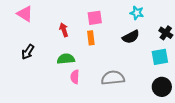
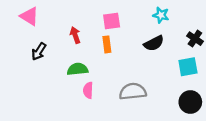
black arrow: (28, 52) -> (39, 51), moved

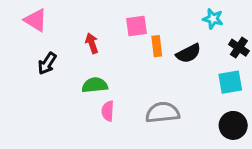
cyan star: (161, 15) -> (213, 19), moved
orange rectangle: (107, 44) -> (157, 46), moved

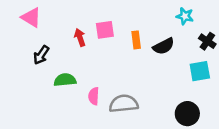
pink square: (137, 26) -> (105, 30), moved
green semicircle: (95, 85) -> (65, 80), moved
gray semicircle: (162, 112) -> (124, 104), moved
black circle: (233, 125) -> (187, 114), moved

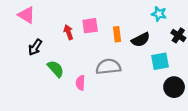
cyan square: (200, 71) -> (160, 61), moved
green semicircle: (65, 80) -> (56, 69), turned 54
gray semicircle: (124, 104) -> (108, 67), moved
black circle: (187, 114) -> (174, 87), moved

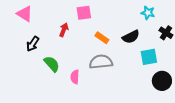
pink square: (90, 26) -> (84, 13), moved
red arrow: (68, 32) -> (64, 30), turned 40
orange rectangle: (117, 34) -> (102, 38), moved, turned -48

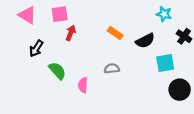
pink square: (84, 13) -> (60, 14), moved
orange rectangle: (102, 38) -> (115, 33), moved
gray semicircle: (101, 62) -> (112, 68), size x0.6

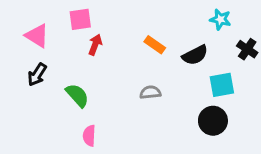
pink triangle: (27, 15) -> (37, 36), moved
black arrow: (36, 48) -> (37, 75), moved
pink semicircle: (83, 85) -> (89, 136), moved
black circle: (180, 90) -> (213, 121), moved

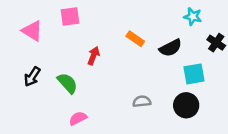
red arrow: (95, 45) -> (94, 56), moved
black arrow: (37, 75) -> (32, 77), moved
gray semicircle: (150, 92) -> (142, 101), moved
pink semicircle: (89, 136) -> (78, 118), turned 60

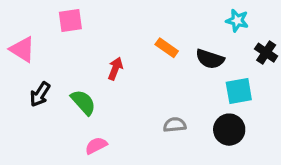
pink square: (70, 17) -> (70, 20), moved
pink triangle: (32, 31) -> (22, 49), moved
black semicircle: (171, 48) -> (210, 59), turned 45

